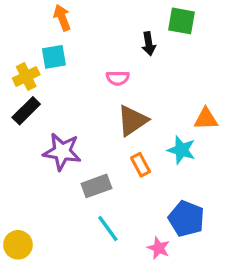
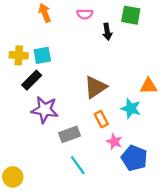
cyan square: (54, 57) -> (42, 55), moved
yellow cross: (26, 76) -> (19, 55), turned 30
pink semicircle: (118, 78) -> (85, 14), moved
black rectangle: (26, 111) -> (32, 80), moved
pink star: (159, 248) -> (114, 142), moved

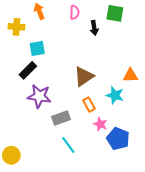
pink semicircle: (85, 14) -> (75, 12), turned -88
yellow cross: (19, 55) -> (16, 27), moved

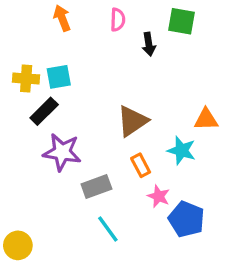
yellow cross: (16, 27) -> (26, 79), moved

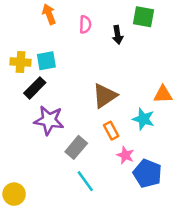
pink semicircle: (118, 20) -> (85, 24), moved
gray rectangle: (96, 187) -> (76, 147), turned -30

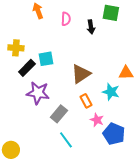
cyan square: (46, 61) -> (46, 59), moved

